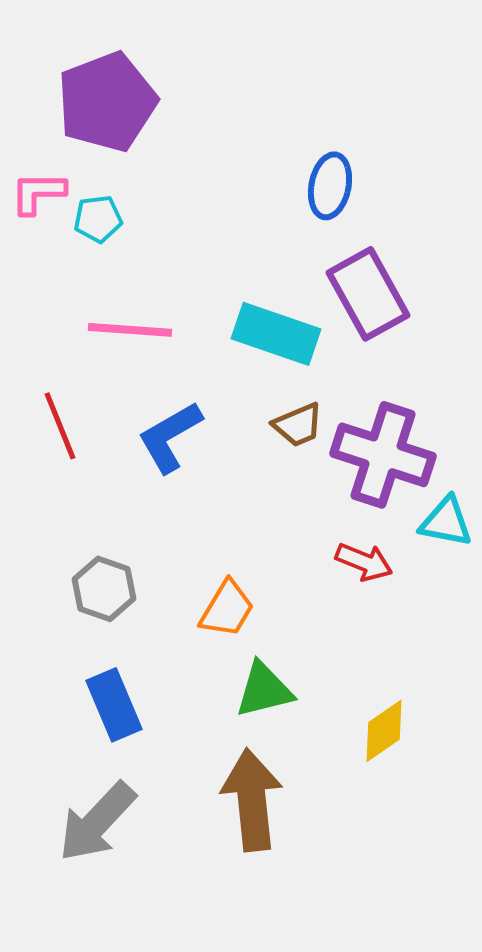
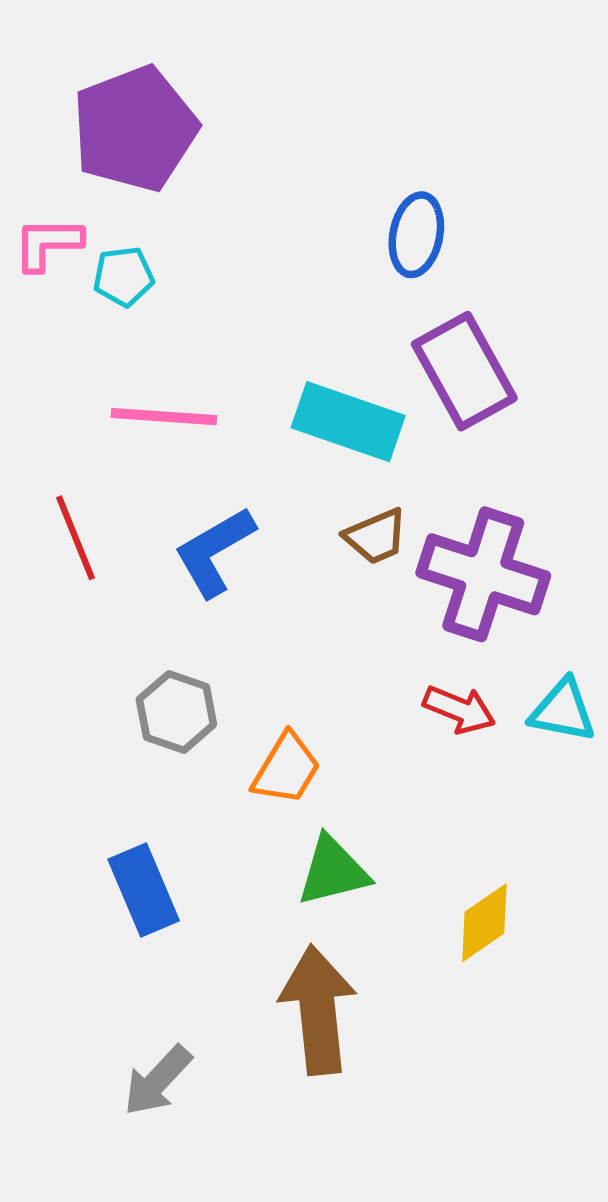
cyan triangle: (446, 522) -> (563, 711), moved
gray hexagon: (104, 589) -> (176, 712), moved
gray arrow: (97, 822) -> (158, 1081), moved, size x0.7

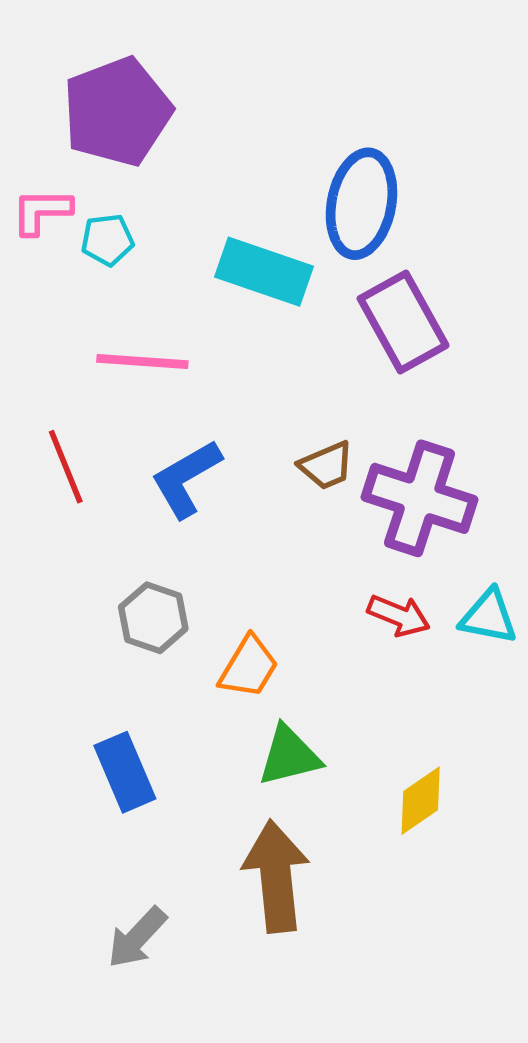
blue ellipse: (416, 235) -> (361, 204), size x1.5
cyan rectangle: (348, 422) -> (264, 272), moved

